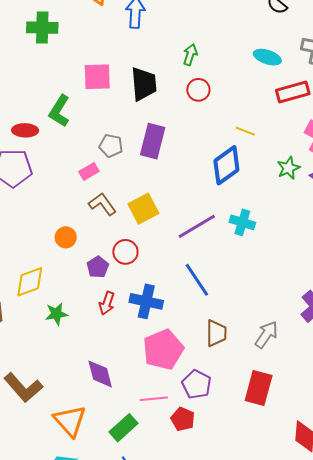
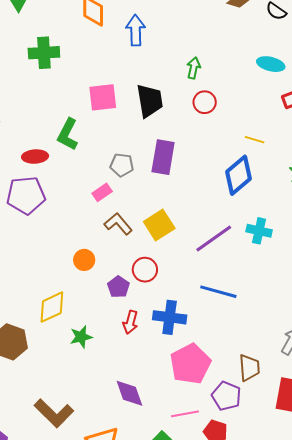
blue line: (197, 280) -> (218, 292), turned -36
brown trapezoid: (216, 333) -> (249, 368), moved

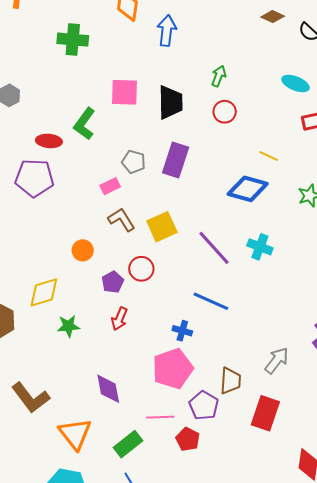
blue diamond: (239, 175) -> (248, 189), turned 48
purple line: (214, 239) -> (214, 248), turned 75
blue cross: (170, 317) -> (182, 331), moved, size x0.6

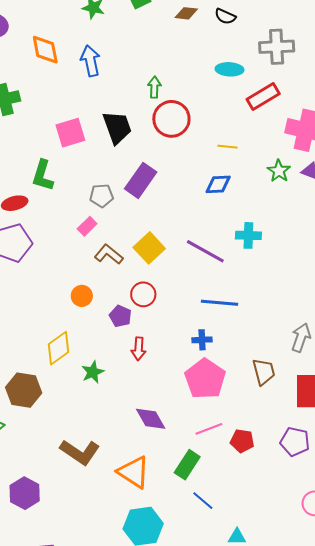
red circle: (225, 112) -> (171, 119), size x1.6
purple rectangle: (176, 160) -> (141, 180), turned 36
blue diamond: (248, 189) -> (218, 184), size x0.7
purple pentagon: (204, 406) -> (295, 442), moved

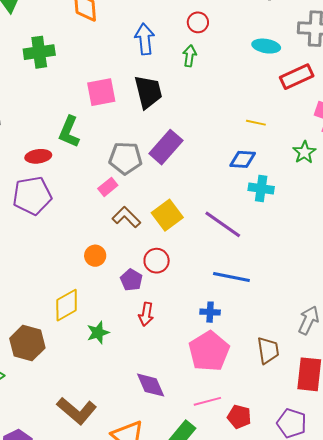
blue arrow: (90, 61) -> (145, 39), moved
red circle: (171, 119) -> (198, 22), moved, size x0.6
gray pentagon: (101, 196) -> (125, 158), size x1.4
cyan cross: (248, 235) -> (261, 188), moved

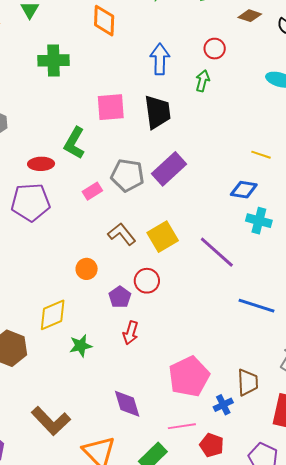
pink rectangle: (108, 187) -> (92, 191), moved
blue line: (231, 277) -> (257, 306), moved
blue cross: (210, 312) -> (223, 405), moved, turned -36

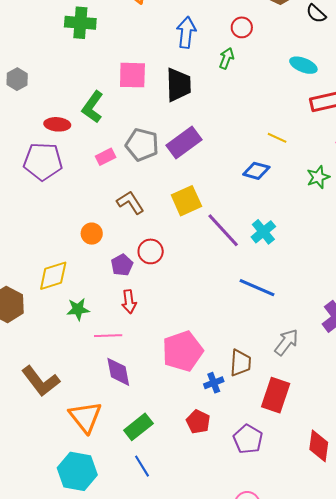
cyan cross: (259, 221) -> (263, 232), moved, turned 30
yellow square: (163, 237) -> (186, 201), moved
red arrow: (131, 333) -> (129, 302), turned -30
pink line: (182, 426) -> (108, 336), moved

